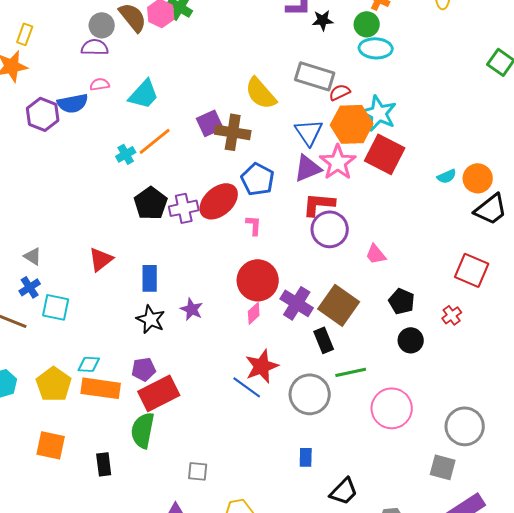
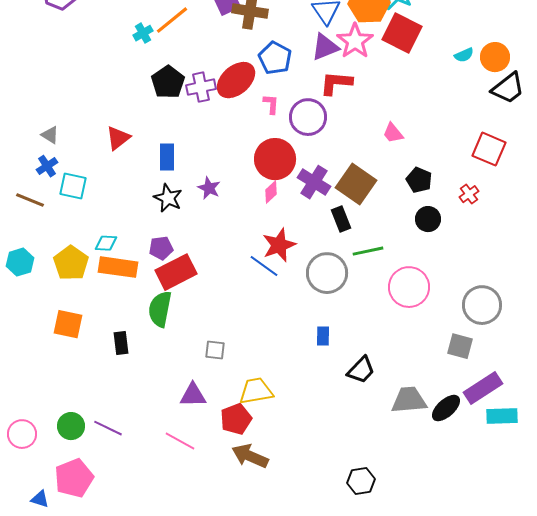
purple circle: (330, 229) -> (308, 117), moved

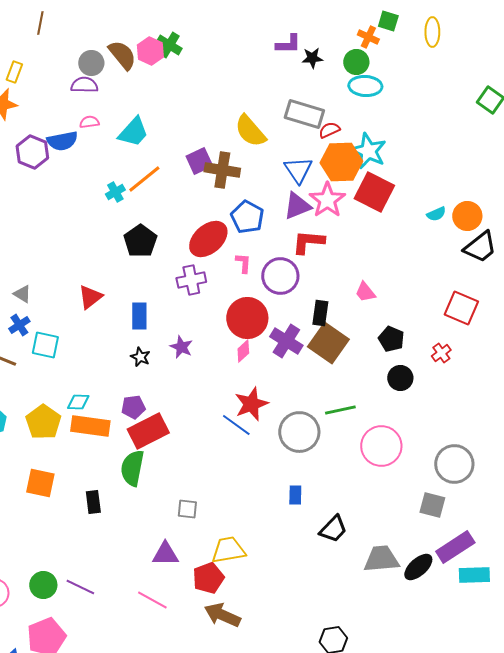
purple cross: (201, 87) -> (191, 280), moved
black star: (168, 198) -> (140, 357), size x0.7
black rectangle: (341, 219) -> (320, 313), moved, turned 30

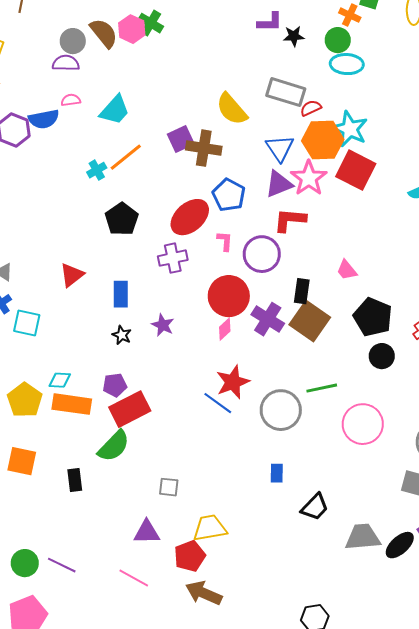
black pentagon: (391, 339) -> (373, 317), size x1.5
green semicircle: (132, 468) -> (114, 446), turned -147

